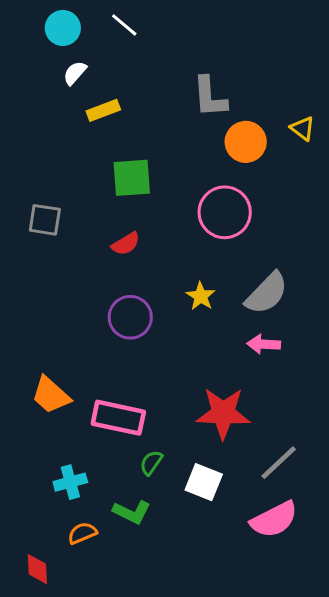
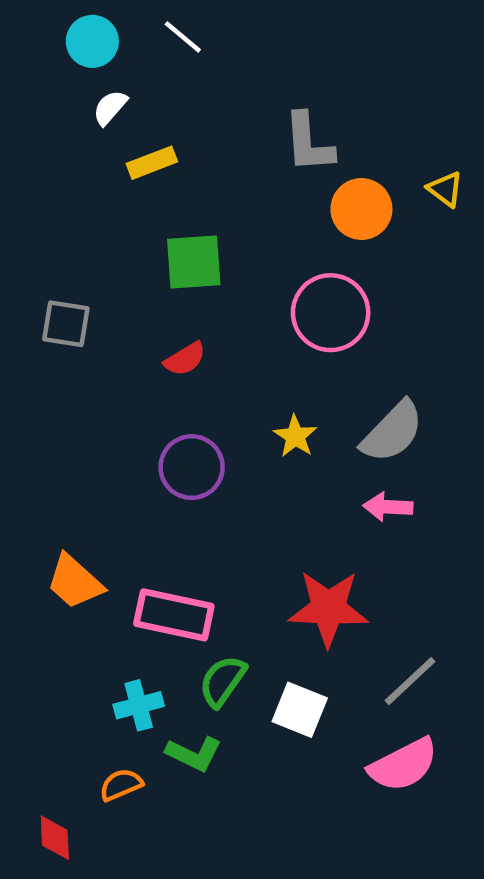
green semicircle: (151, 463) -> (222, 681), size x1.4
cyan cross: (70, 482) -> (139, 705), moved

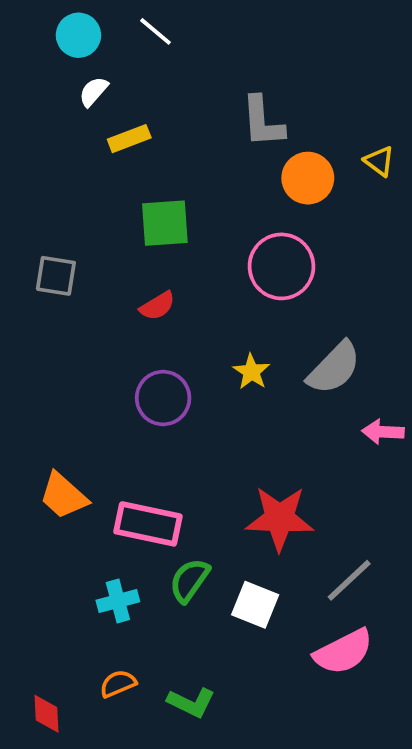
pink arrow: (388, 507) -> (383, 432), moved
green L-shape: (194, 754) -> (191, 703), moved
orange semicircle: (121, 785) -> (118, 684), moved

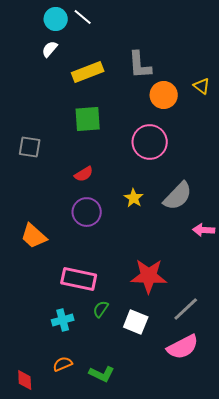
cyan circle: (78, 35) -> (56, 19), moved
yellow rectangle: (129, 139) -> (88, 72), moved, size x1.4
red semicircle: (157, 306) -> (84, 174), moved
orange trapezoid: (63, 496) -> (34, 236), moved
green semicircle: (189, 580) -> (101, 309), size x0.7

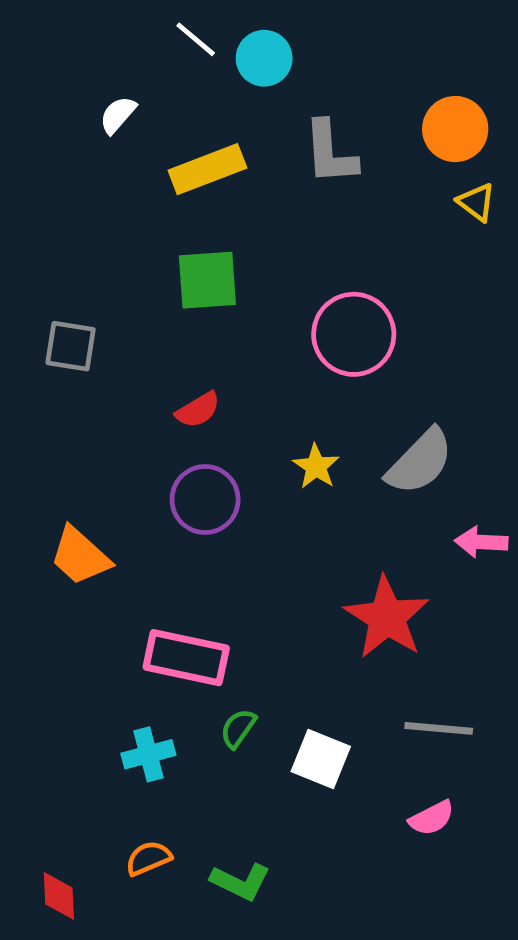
cyan circle: (56, 19) -> (264, 58), moved
orange circle: (164, 95) -> (455, 129), moved
red star: (149, 276) -> (387, 617), moved, turned 30
gray line: (186, 309) -> (439, 728), turned 48
pink semicircle: (183, 347) -> (432, 818), size x0.6

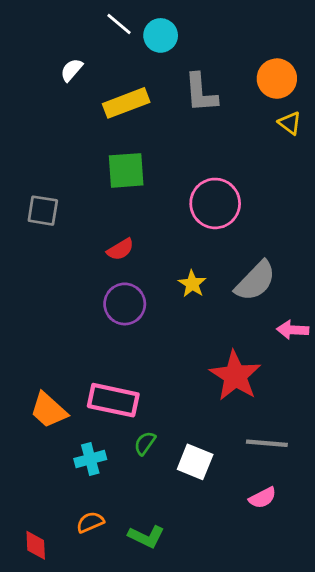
orange trapezoid: (80, 556) -> (49, 410), moved

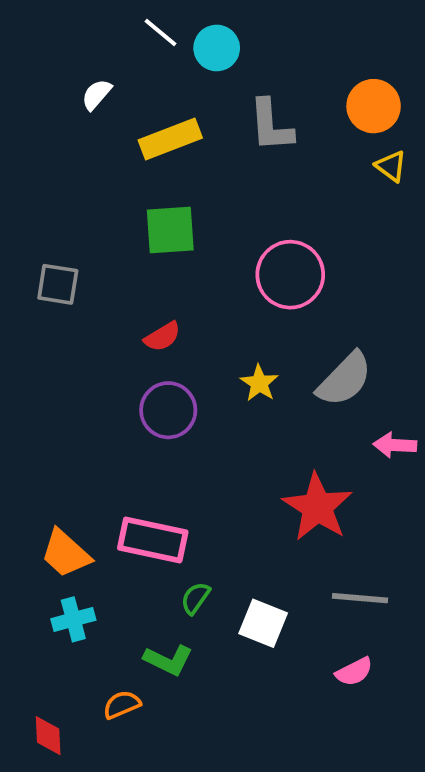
cyan cross: (90, 459) -> (73, 619), moved
green L-shape: (146, 537) -> (168, 660), moved

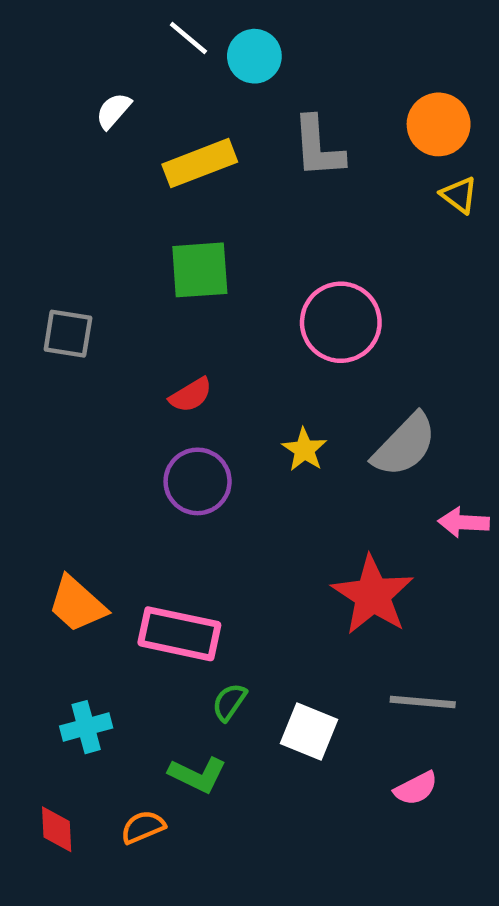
orange trapezoid: (66, 554) -> (77, 604), moved
red diamond: (48, 736) -> (57, 829), moved

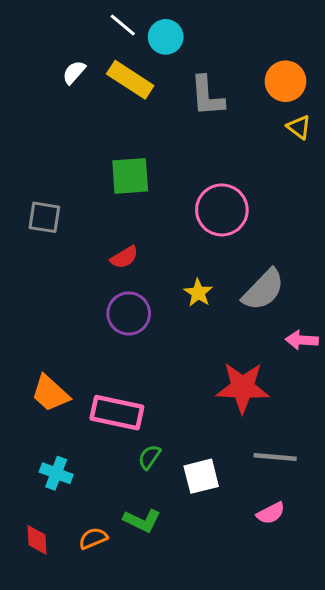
yellow rectangle: (200, 163) -> (130, 80), moved, turned 54
red star: (373, 595) -> (243, 387), turned -30
cyan cross: (86, 727) -> (56, 473), turned 36
white square: (309, 732) -> (201, 476), turned -36
green L-shape: (198, 775) -> (142, 521), moved

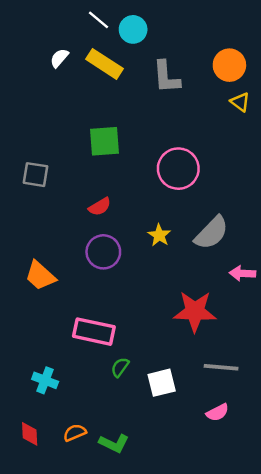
orange trapezoid: (50, 393) -> (40, 276), moved
green L-shape: (142, 521) -> (114, 443), moved

